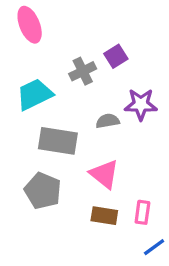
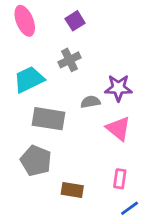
purple square: (116, 56) -> (75, 21), moved
pink triangle: (104, 174) -> (118, 128), moved
brown rectangle: (104, 216) -> (72, 190), moved

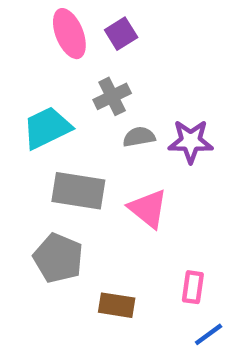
pink ellipse: (25, 21) -> (69, 34), moved
gray semicircle: (90, 102) -> (139, 137), moved
pink triangle: (118, 128) -> (148, 209), moved

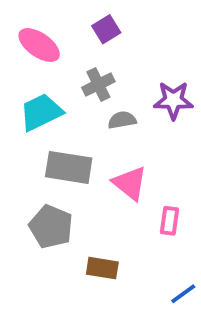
pink ellipse: (69, 34) -> (39, 45), moved, turned -33
purple star: (191, 141) -> (173, 100), moved
pink rectangle: (193, 287) -> (169, 221), moved

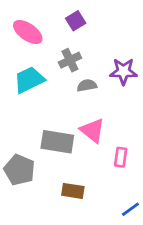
gray rectangle: (69, 167) -> (57, 142), moved
gray pentagon: (51, 227) -> (19, 170), moved

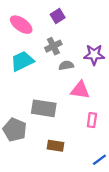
pink triangle: (92, 130) -> (80, 90), moved, turned -30

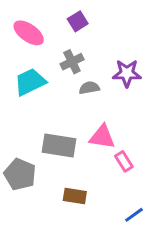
pink triangle: (80, 90) -> (102, 137), moved
pink rectangle: (92, 120) -> (124, 161), turned -40

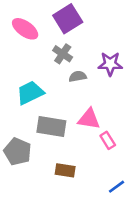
purple square: (78, 21) -> (68, 19), size x1.6
gray cross: (72, 62) -> (63, 54), turned -30
cyan trapezoid: (30, 82) -> (30, 93), moved

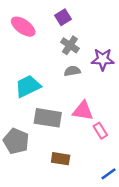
purple square: (68, 19) -> (63, 17), size x0.6
gray cross: (63, 54) -> (70, 45), moved

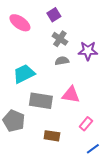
pink rectangle: (100, 131) -> (86, 124), moved, turned 72

